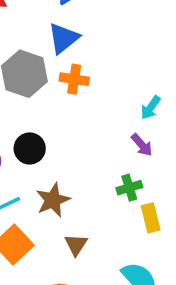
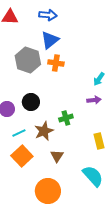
purple arrow: (142, 145) -> (94, 100), turned -56
green cross: (129, 188) -> (66, 118), moved

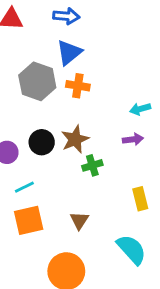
cyan arrow: (99, 79) -> (140, 109), turned 40
brown star: (44, 131) -> (75, 139), moved
orange square: (22, 156) -> (29, 220), turned 30

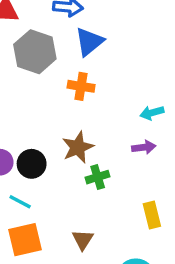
blue triangle: (69, 52) -> (89, 42), moved
gray hexagon: (37, 81) -> (35, 52), moved
black circle: (42, 142) -> (32, 164), moved
cyan line: (24, 187) -> (20, 202), turned 54

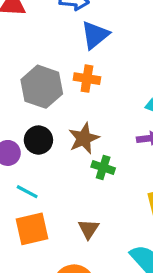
gray hexagon: (35, 52) -> (42, 87), moved
black circle: (32, 164) -> (38, 140), moved
green cross: (98, 177) -> (103, 167), turned 35

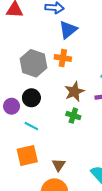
brown star: (84, 138) -> (74, 92), moved
cyan line: (27, 192) -> (31, 126), moved
brown triangle: (89, 229) -> (59, 165), moved

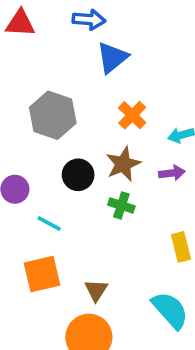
orange cross: (63, 58) -> (132, 115), moved, turned 35
black circle: (31, 98) -> (78, 175), moved

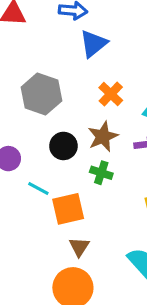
orange square: (42, 274) -> (68, 209), moved

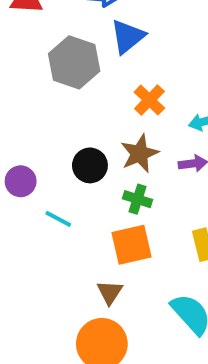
gray hexagon: (41, 94) -> (74, 62), moved
orange square: (68, 209) -> (132, 245), moved

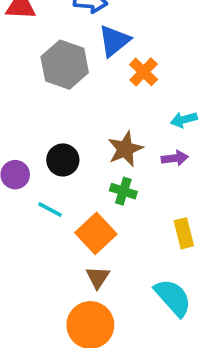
orange cross: (149, 100) -> (144, 72), moved
black circle: (90, 165) -> (63, 160), moved
orange square: (132, 245) -> (96, 233), moved, turned -30

